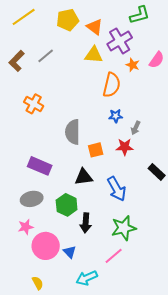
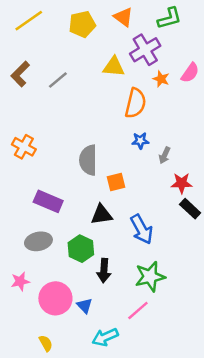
orange triangle: (95, 27) -> (123, 17), moved
gray line: (46, 56) -> (58, 80), moved
orange cross: (34, 104) -> (24, 147), moved
red star: (125, 147) -> (182, 183), moved
pink star: (26, 227) -> (20, 281), moved

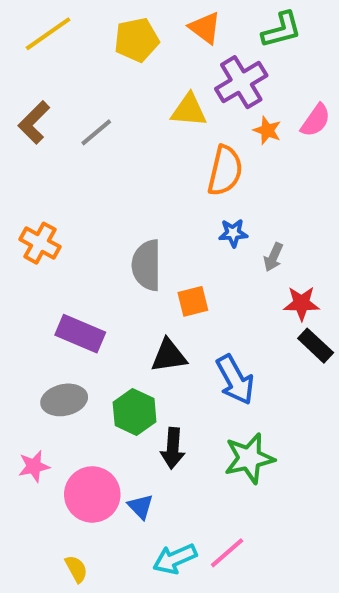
pink line: (138, 311) -> (227, 553), moved

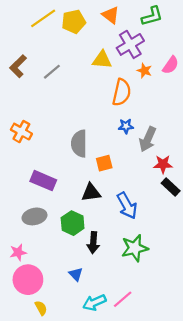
yellow line: (48, 34) -> (43, 18), moved
gray arrow: (273, 257) -> (148, 139), size x1.6
pink circle: (92, 494) -> (28, 280), moved

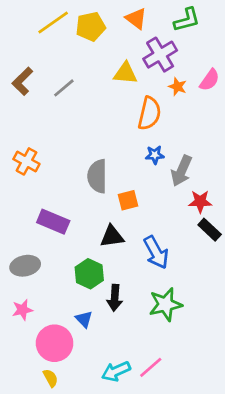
gray ellipse: (34, 216) -> (25, 266), moved
blue triangle: (76, 274) -> (84, 319), moved
pink circle: (28, 280) -> (55, 343), moved

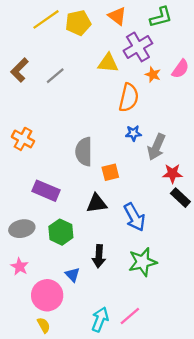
green hexagon: (89, 274) -> (61, 232), moved
pink star: (22, 310) -> (20, 267), turned -30
cyan arrow: (116, 371) -> (100, 319), turned 135

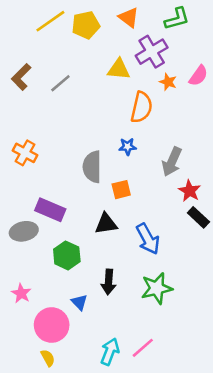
blue star: (133, 133) -> (128, 147), moved
red star: (172, 173) -> (190, 191), turned 30
gray ellipse: (22, 229) -> (24, 231), moved

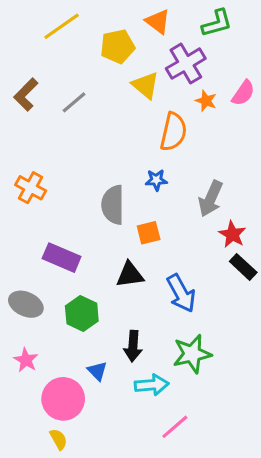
yellow pentagon: (86, 25) -> (117, 46), moved
yellow triangle: (119, 69) -> (145, 85), turned 35
gray ellipse: (24, 231) -> (26, 304), moved, turned 36
cyan arrow: (110, 352) -> (152, 385), moved, turned 64

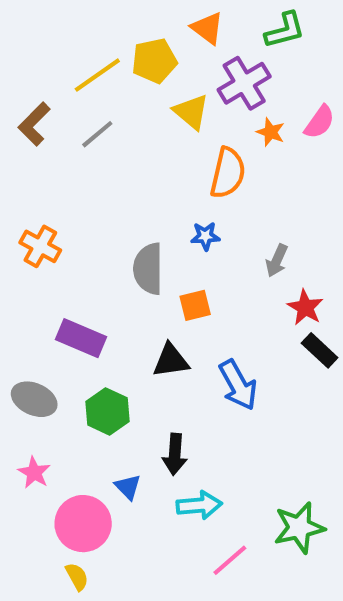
yellow line: (62, 26) -> (97, 75), moved
gray arrow: (211, 199) -> (277, 261), size x0.7
green star: (192, 354) -> (299, 528), moved

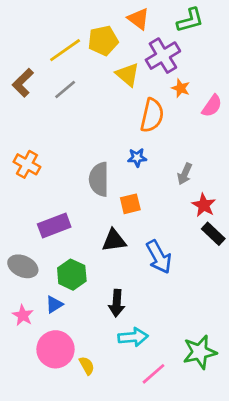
pink semicircle: (320, 122) -> (212, 106), moved
purple rectangle: (81, 338) -> (54, 226), turned -44
blue triangle: (128, 487) -> (54, 304), moved, turned 42
yellow semicircle: (77, 577) -> (87, 366), moved

